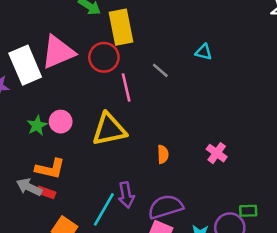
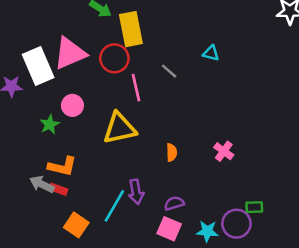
pink circle: (61, 122) -> (72, 105), moved
purple semicircle: (166, 207) -> (174, 203), size x0.6

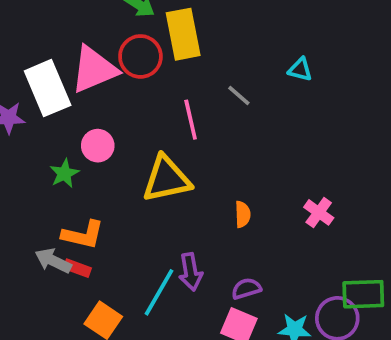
red circle: (114, 58) -> (140, 56), moved
green rectangle: (254, 207) -> (363, 294), size x1.6

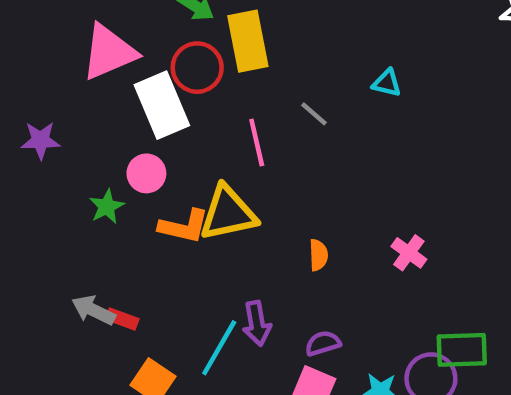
pink triangle: (94, 69) -> (109, 52), moved
white rectangle: (48, 88) -> (162, 105), moved
orange L-shape: (83, 235) -> (184, 226), moved

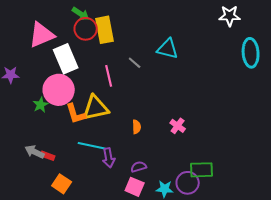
red circle: (197, 68) -> (86, 29), moved
cyan triangle: (387, 83) -> (168, 49), size x1.6
pink circle: (146, 173) -> (59, 90), size x1.8
orange L-shape: (184, 226) -> (76, 114), turned 60
cyan line: (219, 348) -> (92, 146), moved, turned 72

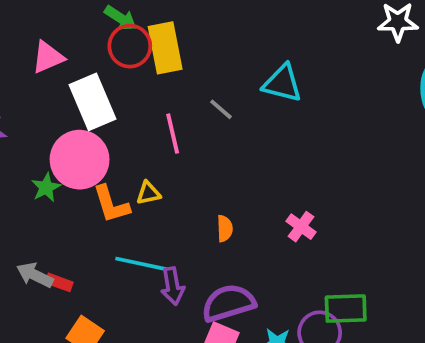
pink triangle: (42, 35) -> (48, 57), size x0.7
yellow triangle: (96, 108) -> (148, 193), size x0.5
purple semicircle: (139, 167) -> (228, 303), size x1.8

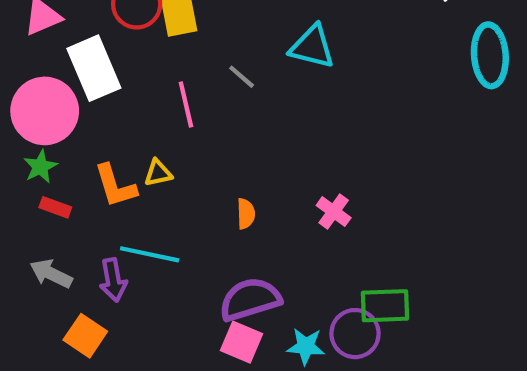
pink circle: (80, 160) -> (45, 111), moved
gray arrow: (35, 275) -> (51, 274), moved
red rectangle: (59, 282) -> (55, 207), moved
purple arrow: (173, 286) -> (113, 280), moved

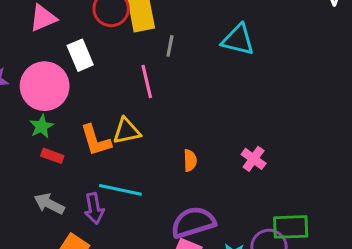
white rectangle: (94, 68) -> (80, 55), size x0.7
gray line: (242, 77) -> (170, 46), moved, turned 60
yellow triangle: (158, 173) -> (127, 131), size x1.4

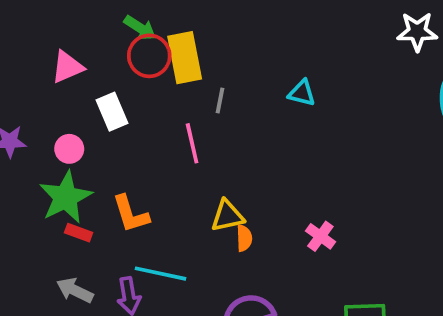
cyan triangle: (238, 40) -> (302, 93), size x0.7
pink circle: (45, 86) -> (69, 149), size x0.5
green star: (41, 126) -> (66, 197), size x1.8
yellow triangle: (127, 131) -> (227, 216), moved

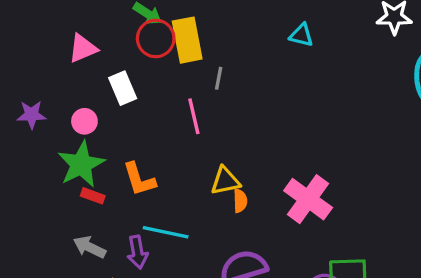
cyan triangle: (302, 93) -> (301, 35), moved
pink cross: (320, 236) -> (308, 199), size x1.8

